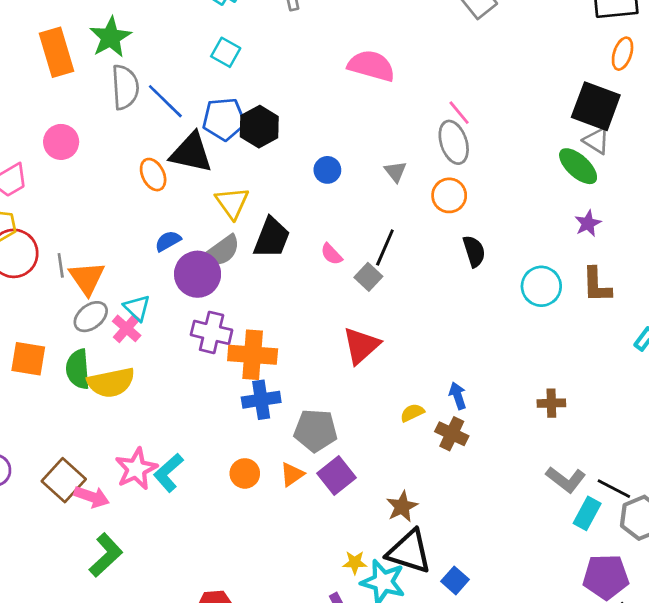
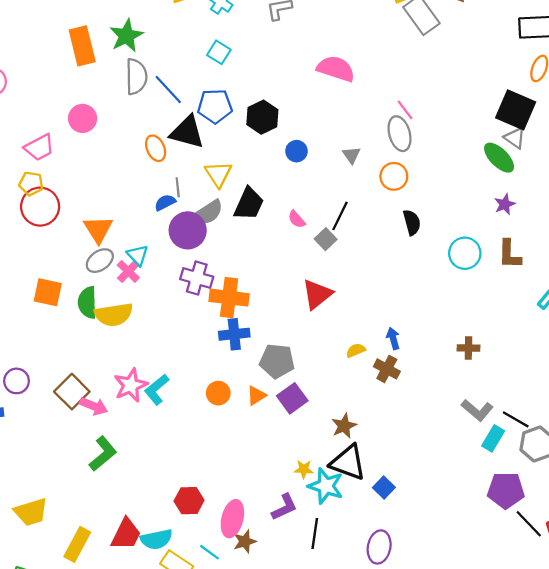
black hexagon: (259, 127) -> (262, 117), moved
gray line: (61, 265) -> (178, 187), moved

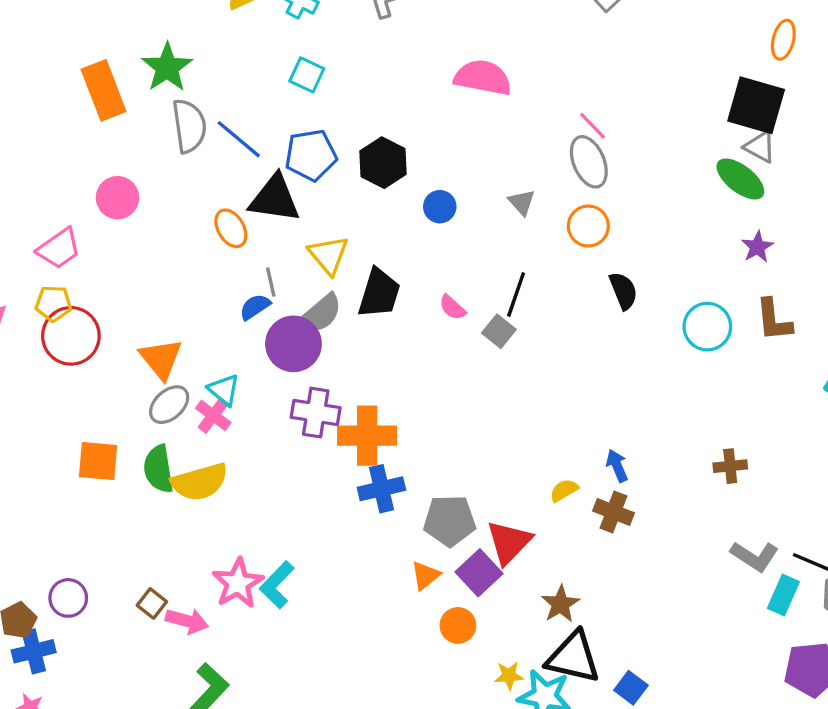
red triangle: (317, 294) -> (509, 542), moved
brown square: (72, 392) -> (152, 603), size x0.6
orange circle: (218, 393) -> (458, 625), moved

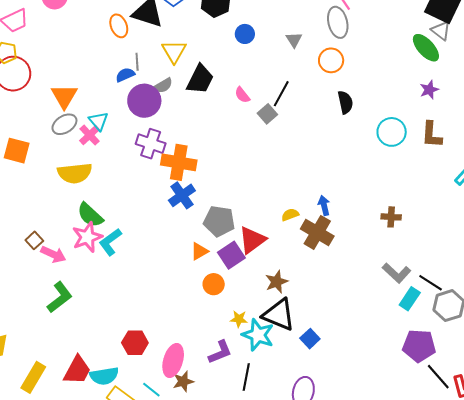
gray semicircle: (320, 314) -> (163, 86), size x0.7
green semicircle: (159, 469) -> (90, 215), moved, turned -48
blue cross: (381, 489) -> (182, 195), turned -32
brown cross: (613, 512) -> (317, 232), size x1.4

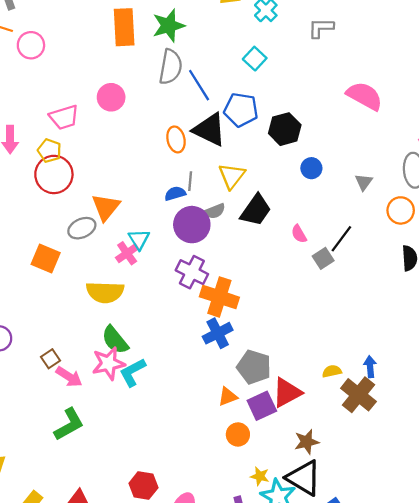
gray ellipse: (64, 124) -> (82, 228), moved

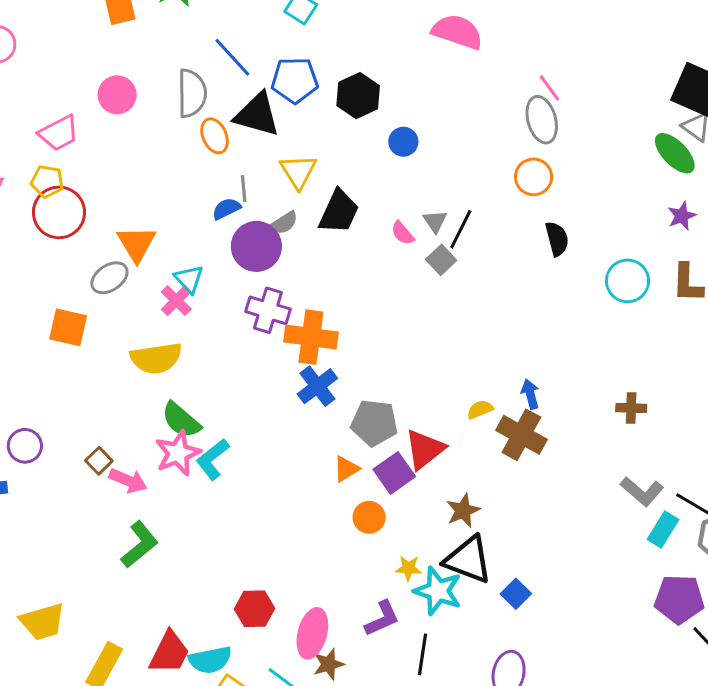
gray semicircle: (171, 67) -> (192, 93), moved
gray triangle: (364, 182) -> (435, 221), moved

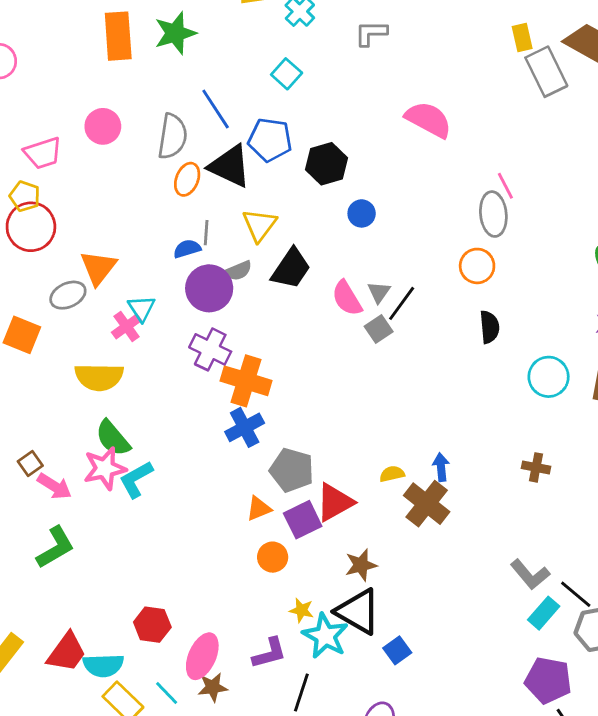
orange ellipse: (215, 136) -> (187, 179), turned 36
pink semicircle: (403, 233) -> (347, 298), size x1.5
brown cross: (631, 408) -> (536, 467), moved

